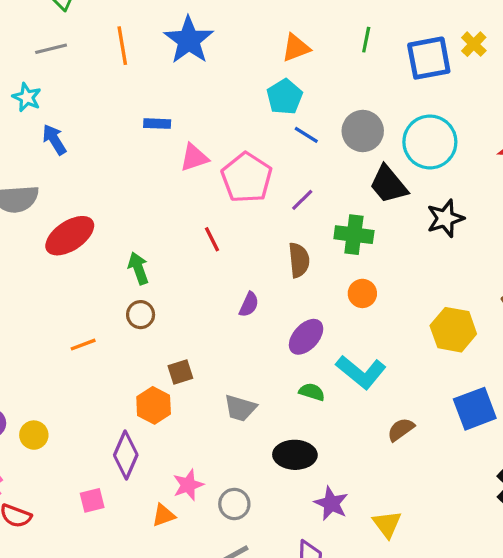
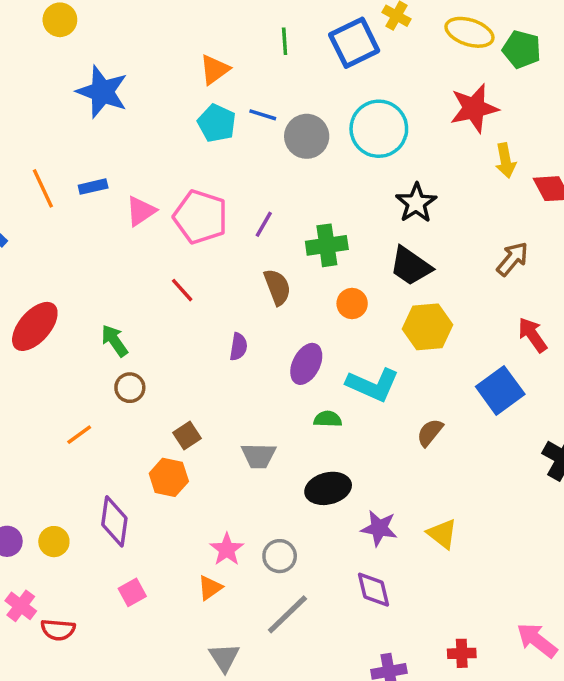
orange line: (122, 46) -> (43, 188), moved
blue line: (306, 135) -> (263, 115), moved
black trapezoid: (388, 184) -> (411, 266), moved
yellow hexagon: (453, 330) -> (427, 327), moved
purple diamond: (126, 455) -> (114, 521), moved

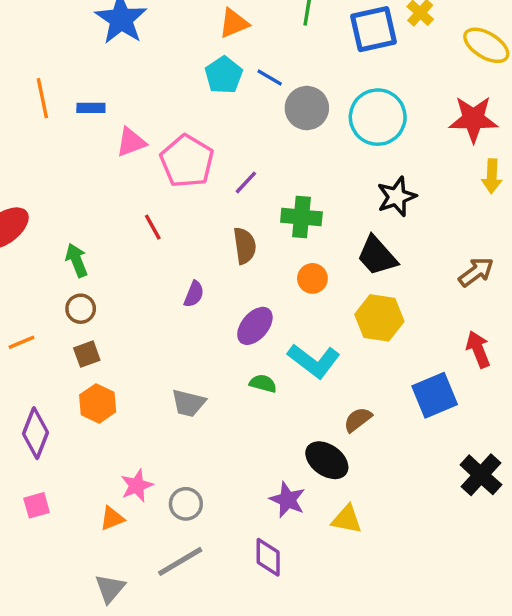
brown square: (187, 436) -> (87, 354), moved
black ellipse: (328, 488) -> (327, 460), moved, turned 36
yellow triangle: (442, 534) -> (347, 519), turned -40

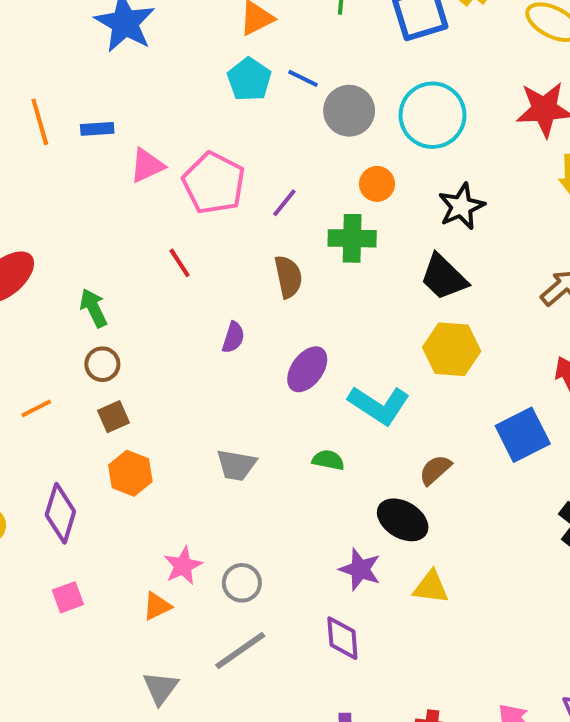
orange circle: (312, 278) -> (377, 184), moved
green semicircle: (263, 383) -> (328, 460), moved

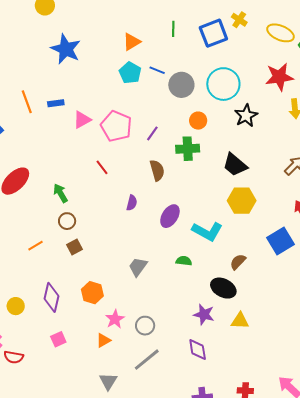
black star: (461, 206) -> (246, 116), moved
gray trapezoid: (236, 465) -> (138, 267), turned 120
orange hexagon: (130, 473) -> (92, 293), moved

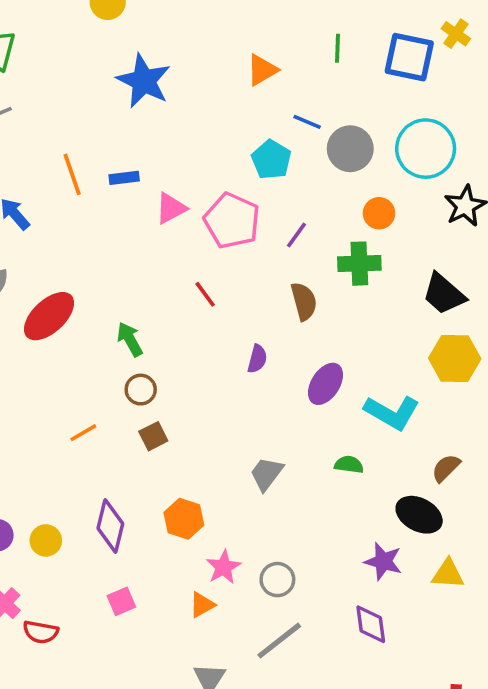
blue square: (213, 33) -> (409, 57), turned 32
cyan pentagon: (130, 73) -> (271, 160), moved

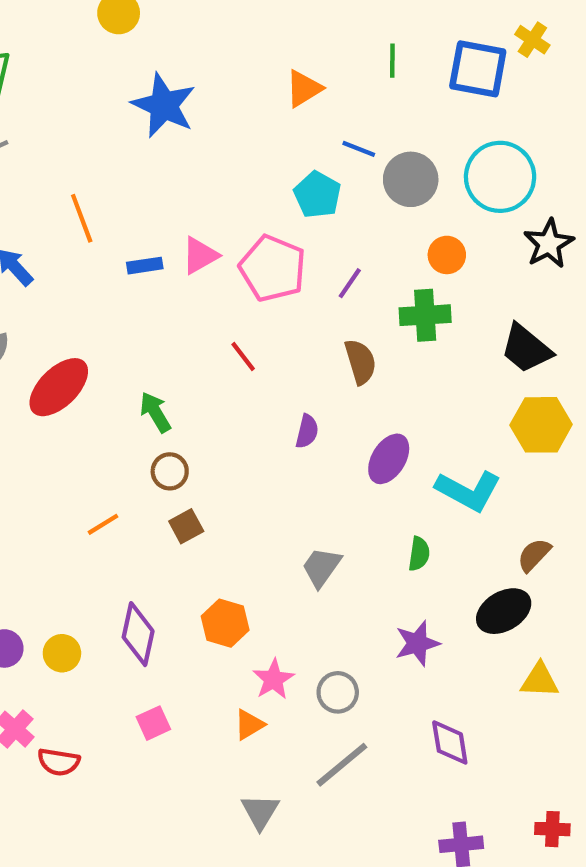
blue rectangle: (124, 178) -> (145, 266), moved
green semicircle: (349, 465) -> (419, 554), turned 92
black ellipse: (419, 515) -> (504, 611), turned -57
purple star: (383, 561) -> (417, 643), moved, turned -30

